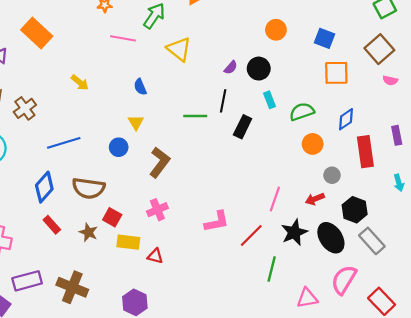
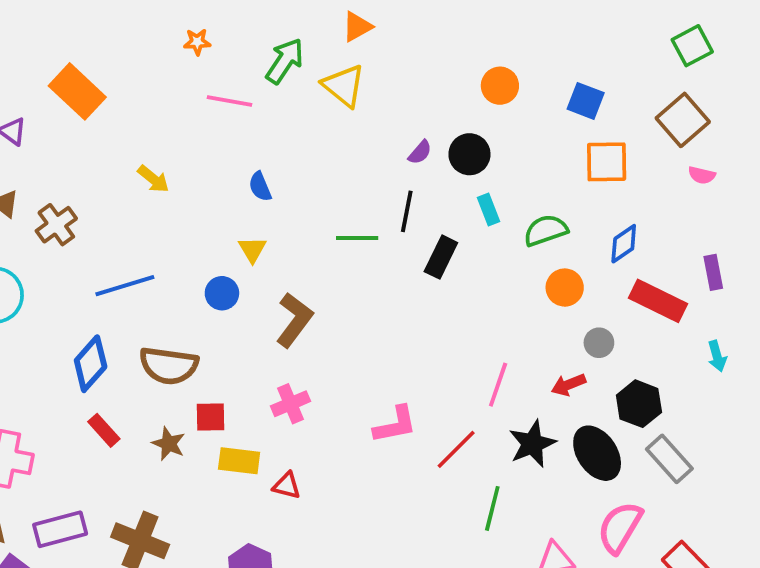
yellow triangle: (179, 49) -> (344, 86), moved
red rectangle: (365, 152) -> (658, 301), turned -56
red square: (112, 217) -> (211, 417), turned -30

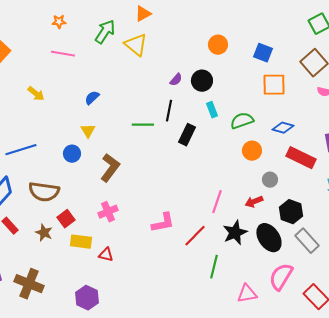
pink line: (230, 101) -> (63, 54), moved
blue semicircle: (260, 187) -> (92, 98), turned 70
blue diamond: (624, 244) -> (283, 128), turned 50
red square: (211, 417) -> (66, 219), turned -36

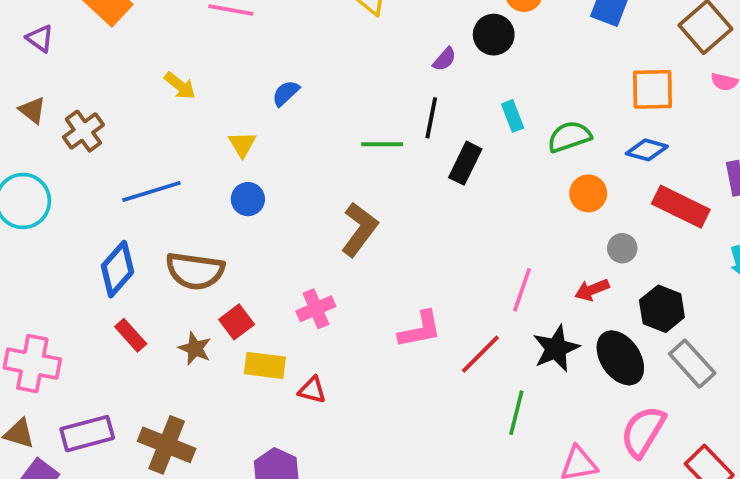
black circle: (202, 81) -> (494, 35), moved
orange square: (274, 85) -> (652, 89), moved
yellow triangle: (88, 131) -> (242, 144), moved
brown L-shape: (110, 168) -> (359, 229), moved

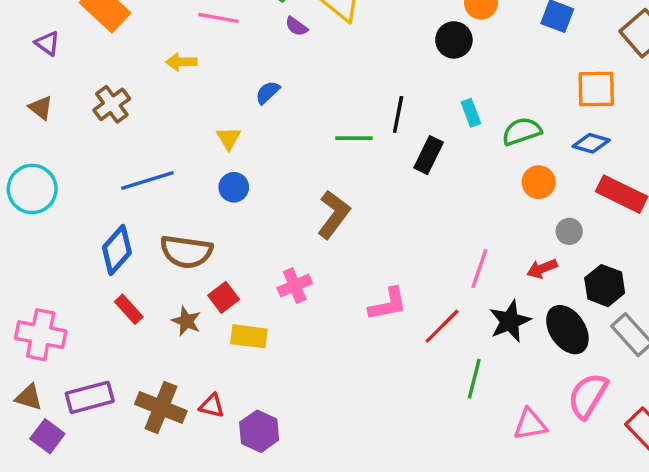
purple semicircle: (445, 59) -> (296, 26), moved, turned 85
yellow arrow: (180, 86) -> (181, 62), moved, turned 140
brown cross: (83, 131) -> (112, 104), moved
red triangle: (312, 390) -> (212, 406), moved

